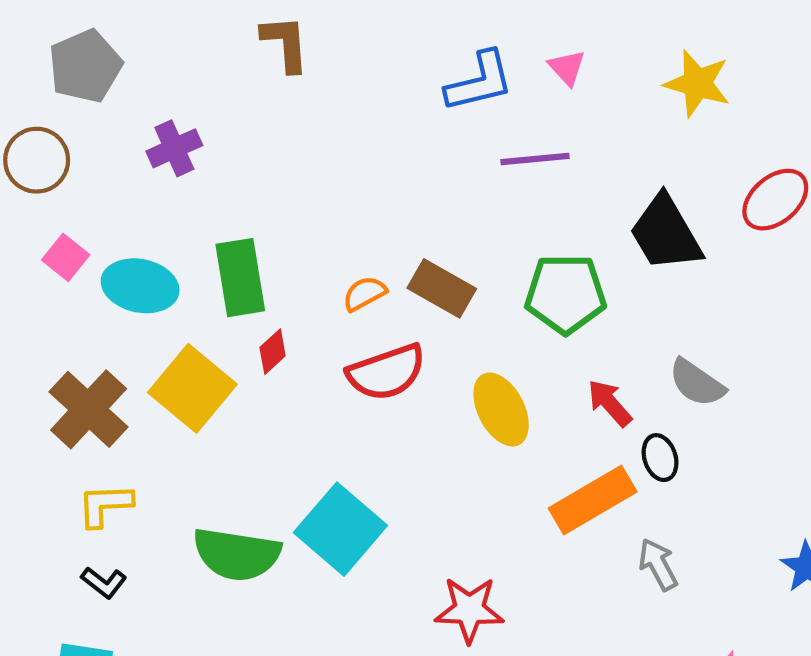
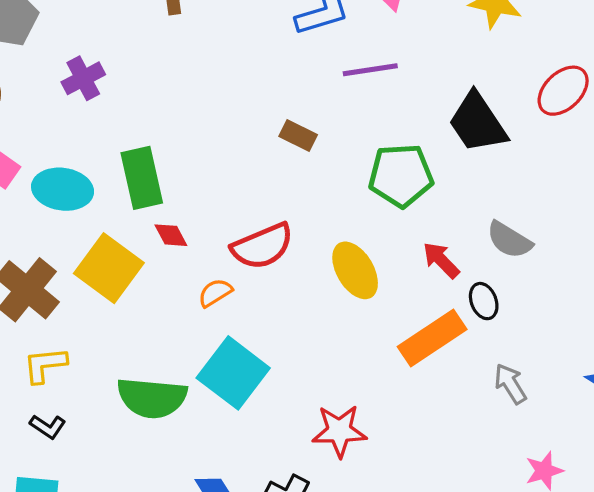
brown rectangle: (442, 288) -> (298, 136), moved, size x0.7
orange semicircle: (364, 294) -> (215, 293), moved
red diamond: (273, 352) -> (171, 235), turned -72
gray arrow: (658, 564) -> (510, 384), moved

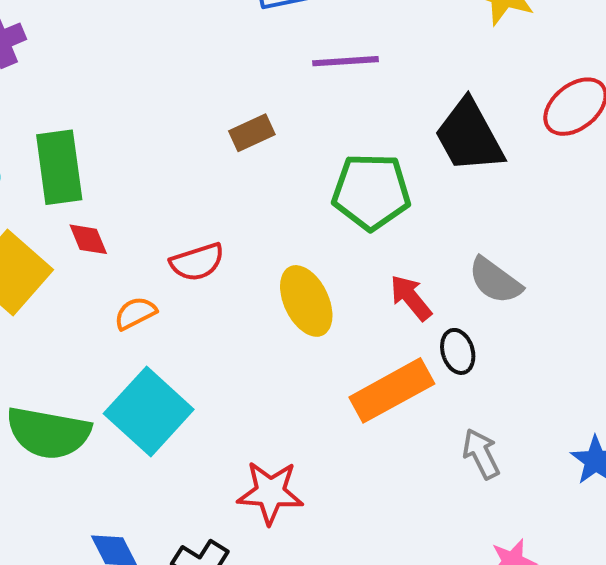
brown rectangle: (298, 136) -> (252, 133), turned -56
red semicircle: (262, 246) -> (197, 262), size x0.7

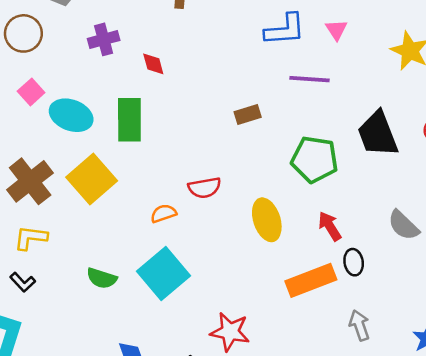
red diamond: (88, 239) -> (153, 64), moved
gray semicircle: (495, 281) -> (403, 225), moved
green semicircle: (48, 433) -> (102, 278), size x0.6

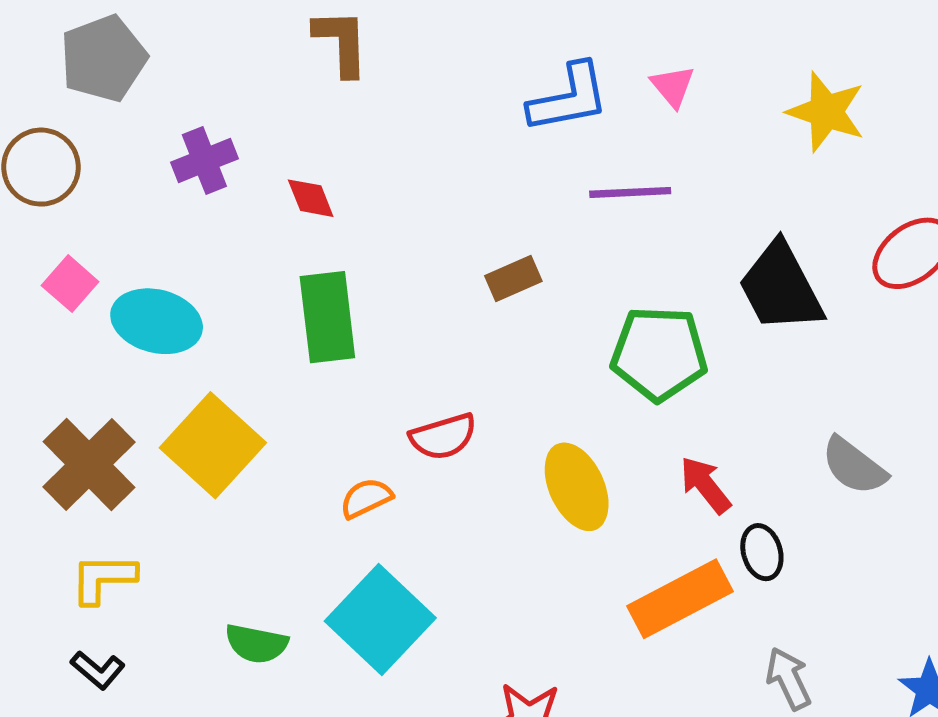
green rectangle: (129, 120) -> (327, 317), moved

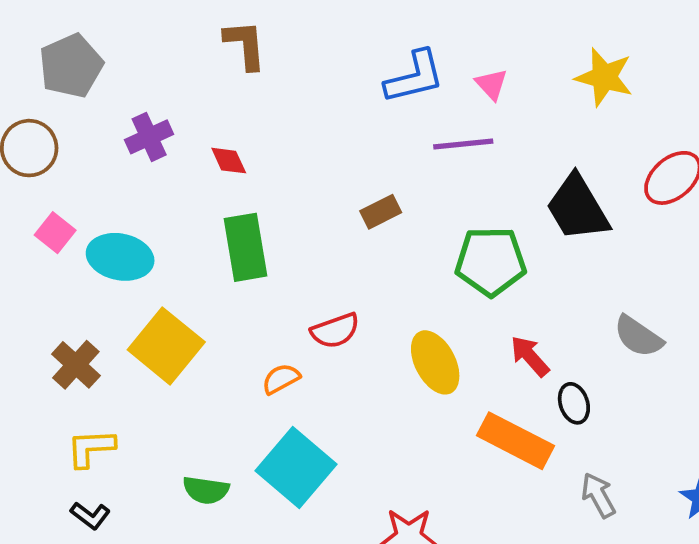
pink triangle: (673, 86) -> (491, 84), moved
brown cross: (89, 464) -> (76, 365), size x0.7
orange rectangle: (680, 599) -> (516, 441), turned 58

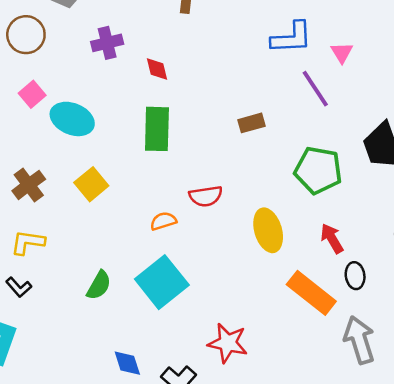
purple line: (463, 144) -> (315, 89), turned 51
yellow square: (166, 346) -> (91, 184), size x0.7
green semicircle: (206, 490) -> (99, 285), turned -80
gray arrow: (598, 495) -> (359, 340), size x1.5

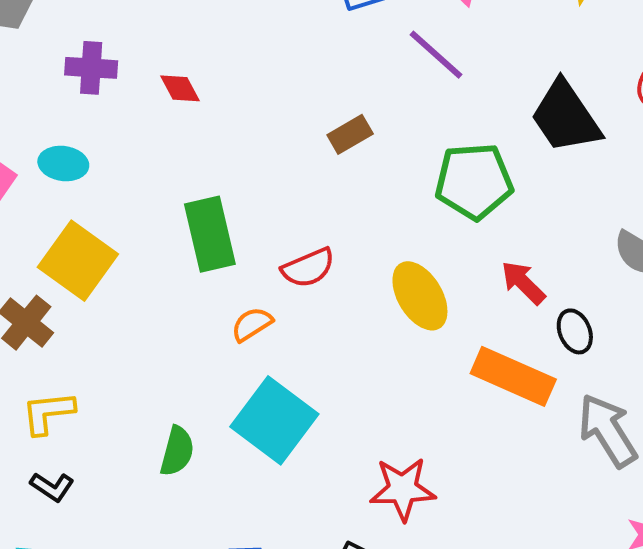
purple cross: (107, 43) -> (91, 68), turned 32
cyan ellipse: (72, 119) -> (63, 163), moved, size x0.7
green rectangle: (157, 129) -> (210, 234), moved
yellow square: (91, 184) -> (78, 261), moved, size x1.4

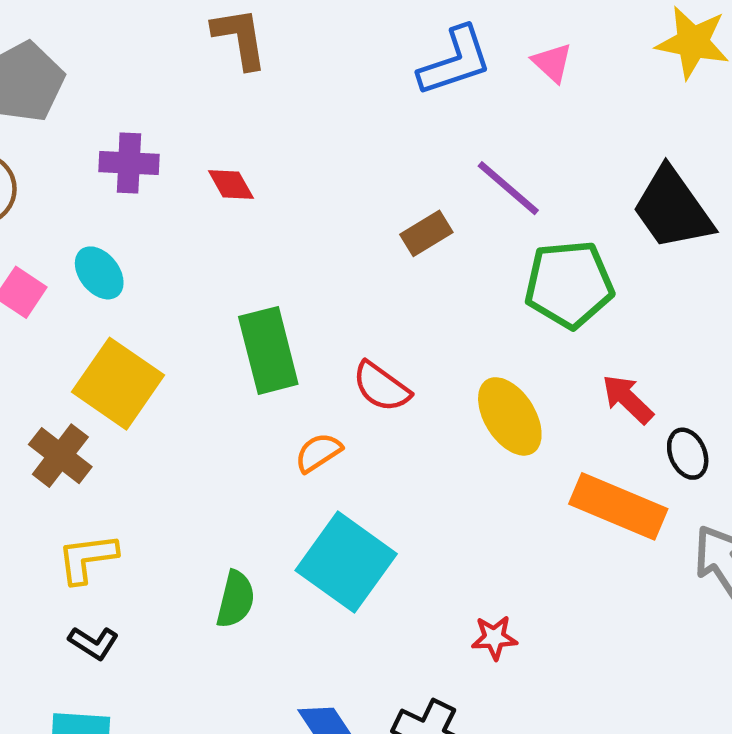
purple line: (436, 55) -> (508, 188), moved
cyan ellipse: (63, 163) -> (99, 273), turned 45
red semicircle: (308, 268) -> (381, 387), turned 60
red star: (403, 489) -> (494, 638), size x0.6

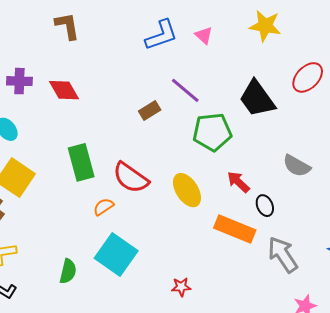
red diamond: (231, 185) -> (64, 90), size x1.5
red semicircle: (381, 387) -> (131, 178), size x1.4

